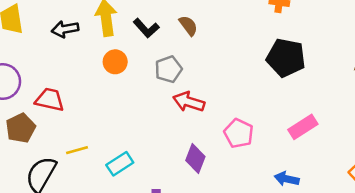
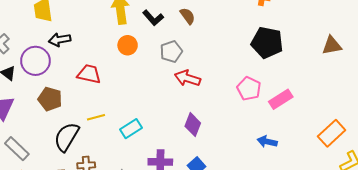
black arrow: (65, 29) -> (60, 40), moved
red trapezoid: (50, 100) -> (89, 74), moved
brown pentagon: (21, 128) -> (50, 99), turned -30
pink pentagon: (239, 133) -> (249, 89), moved

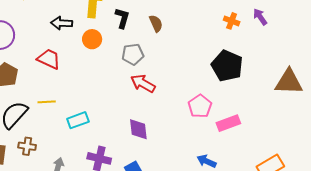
black L-shape: (153, 18) -> (122, 18), turned -135
black arrow: (60, 40) -> (61, 23), moved
brown triangle: (332, 45) -> (289, 82), size x1.4
purple diamond: (193, 125) -> (138, 129), turned -40

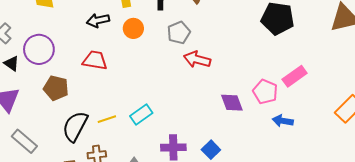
yellow line: (47, 102) -> (107, 119), moved
pink pentagon: (200, 106) -> (265, 92), moved
purple diamond: (138, 129) -> (232, 103), moved

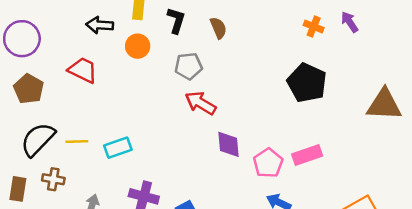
purple diamond: (232, 103) -> (229, 144), moved

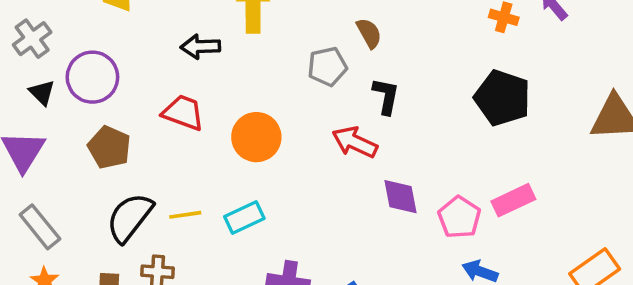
black L-shape: (176, 20) -> (386, 96), moved
orange circle: (138, 46) -> (256, 137), moved, size x1.4
gray pentagon: (188, 66) -> (327, 67), moved

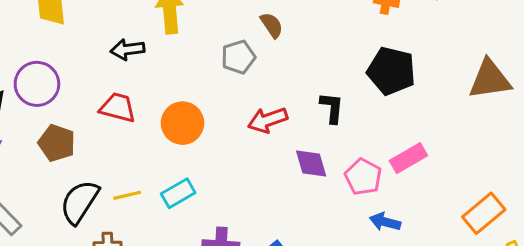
black L-shape: (386, 96) -> (332, 108), moved
red arrow: (355, 142) -> (268, 120), turned -39

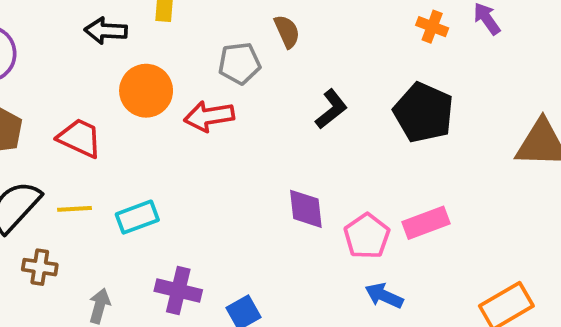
red trapezoid: (118, 108) -> (80, 138), moved
black L-shape: (332, 108) -> (331, 109), moved, turned 36
red arrow: (268, 120) -> (209, 116), moved
orange circle: (182, 123) -> (146, 91), moved

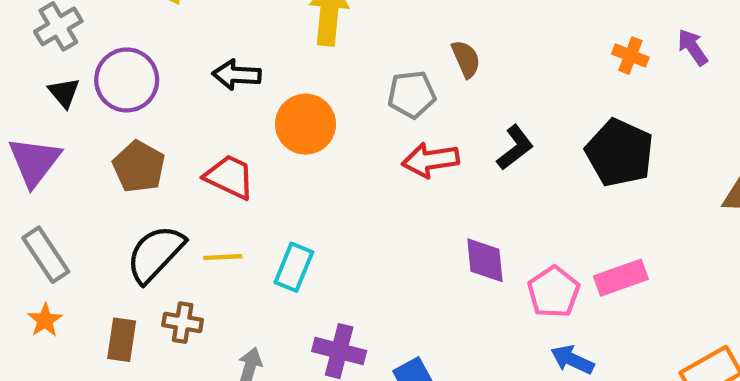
black arrow: (106, 31) -> (237, 75), moved
red arrow: (209, 116) -> (431, 160), moved
cyan rectangle: (137, 217) -> (294, 267), turned -48

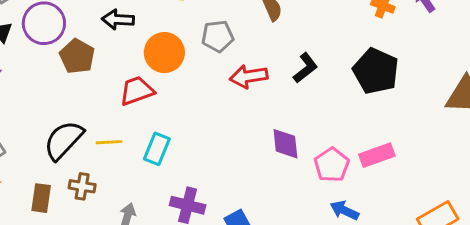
gray pentagon: (412, 94) -> (218, 36), moved
brown pentagon: (139, 167) -> (77, 56), moved
red trapezoid: (230, 177) -> (137, 91), moved, turned -45

